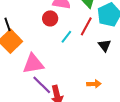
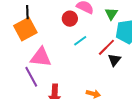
red line: (86, 26) -> (106, 47), moved
purple line: (42, 85) -> (31, 77), moved

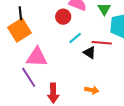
red line: (106, 47) -> (102, 43), turned 54
black triangle: (114, 60) -> (90, 53), moved, turned -32

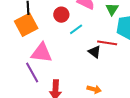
red circle: (63, 17) -> (61, 15), moved
cyan line: (75, 38) -> (76, 29), moved

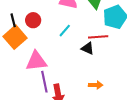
red circle: (61, 15) -> (33, 20), moved
purple line: (32, 72) -> (44, 82), moved, turned 30

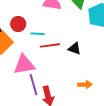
cyan line: (65, 31) -> (38, 34), moved, turned 56
red line: (98, 37) -> (50, 45), moved

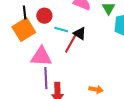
red line: (50, 45) -> (71, 44), turned -66
black triangle: (75, 49) -> (80, 33), moved

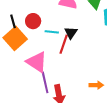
black triangle: (80, 33) -> (71, 33), turned 40
pink triangle: (41, 57) -> (37, 62), turned 40

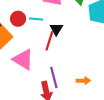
cyan line: (52, 32) -> (36, 19), moved
purple line: (45, 82) -> (54, 78), moved

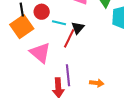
cyan line: (36, 19) -> (59, 23), moved

